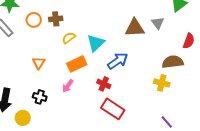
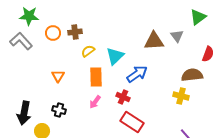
orange rectangle: (77, 64) -> (96, 77), turned -66
pink arrow: (68, 86) -> (95, 102), moved

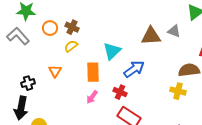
brown cross: (75, 32) -> (72, 27), turned 32
gray triangle: (177, 36) -> (174, 31), turned -32
yellow semicircle: (88, 51) -> (71, 46), moved
black cross: (59, 110) -> (28, 83), moved, turned -32

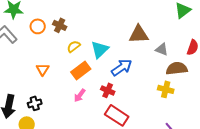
gray triangle: (174, 31) -> (162, 49), moved
yellow semicircle: (71, 46) -> (74, 46), moved
orange rectangle: (93, 72) -> (81, 70), turned 54
black cross: (28, 83) -> (35, 103), moved

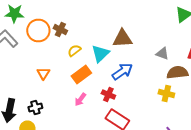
orange circle: (38, 26) -> (38, 30), size x1.5
brown triangle: (139, 34) -> (122, 38), moved

